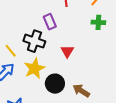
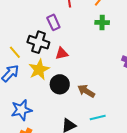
red triangle: (67, 51) -> (62, 54), moved, turned 48

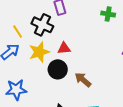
red triangle: (62, 54) -> (64, 48), moved

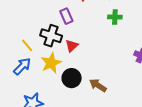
red triangle: (64, 48) -> (72, 46), moved, turned -32

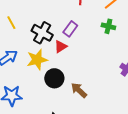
purple rectangle: (66, 16) -> (70, 29), moved, turned 49
yellow line: (27, 45) -> (11, 23), moved

